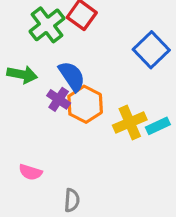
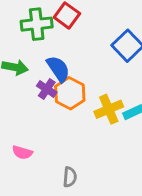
green cross: (47, 25) -> (37, 24), turned 32
gray semicircle: (72, 200) -> (70, 177), moved

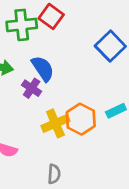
orange hexagon: (70, 93) -> (81, 119), moved
yellow cross: (109, 109) -> (55, 123), moved

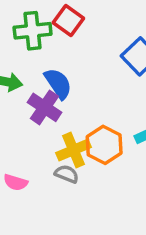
purple cross: (32, 88) -> (44, 107), size x1.4
gray semicircle: (54, 174) -> (67, 174), moved, turned -72

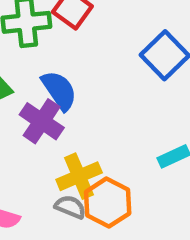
orange hexagon: (104, 145) -> (108, 203), moved

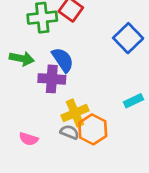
purple cross: (42, 121) -> (52, 79), turned -30

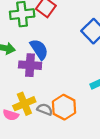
yellow cross: (75, 113) -> (24, 104), moved

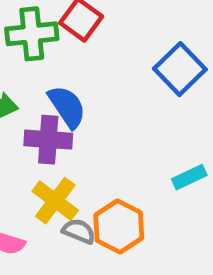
yellow cross: (24, 104) -> (55, 201), moved, turned -30

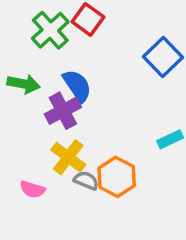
green cross: (32, 34) -> (50, 30), turned -36
purple cross: (48, 140) -> (63, 111), turned -32

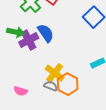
purple cross: (63, 111) -> (29, 40), moved
yellow cross: (68, 157) -> (55, 73), moved

